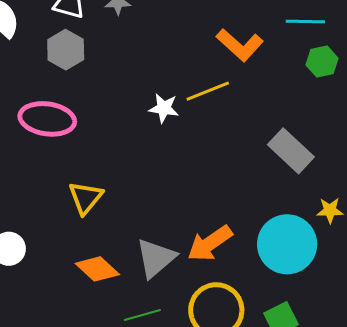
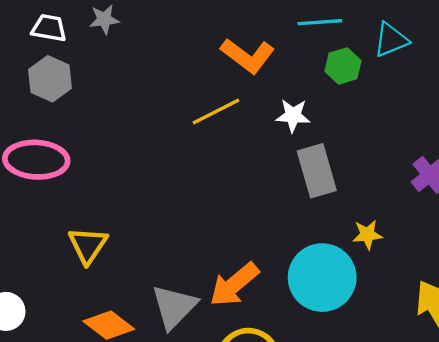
white star: (164, 108) -> (293, 116), moved
gray rectangle: (291, 151) -> (317, 171), turned 36

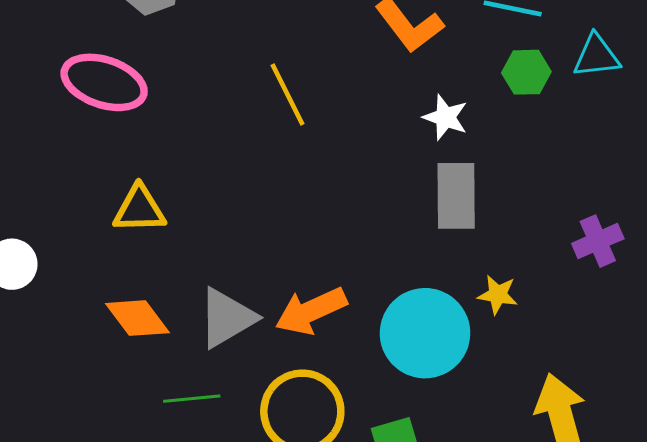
yellow line: (216, 112) -> (288, 95), moved, turned 75
yellow triangle: (88, 245) -> (139, 209), turned 39

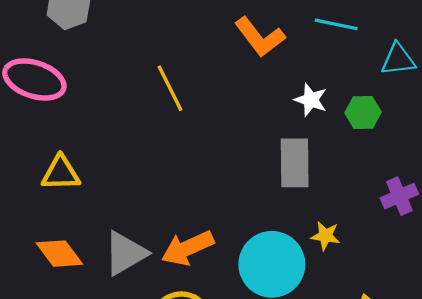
green hexagon: (526, 72) -> (363, 112), moved
white star: (445, 117) -> (311, 100), moved

